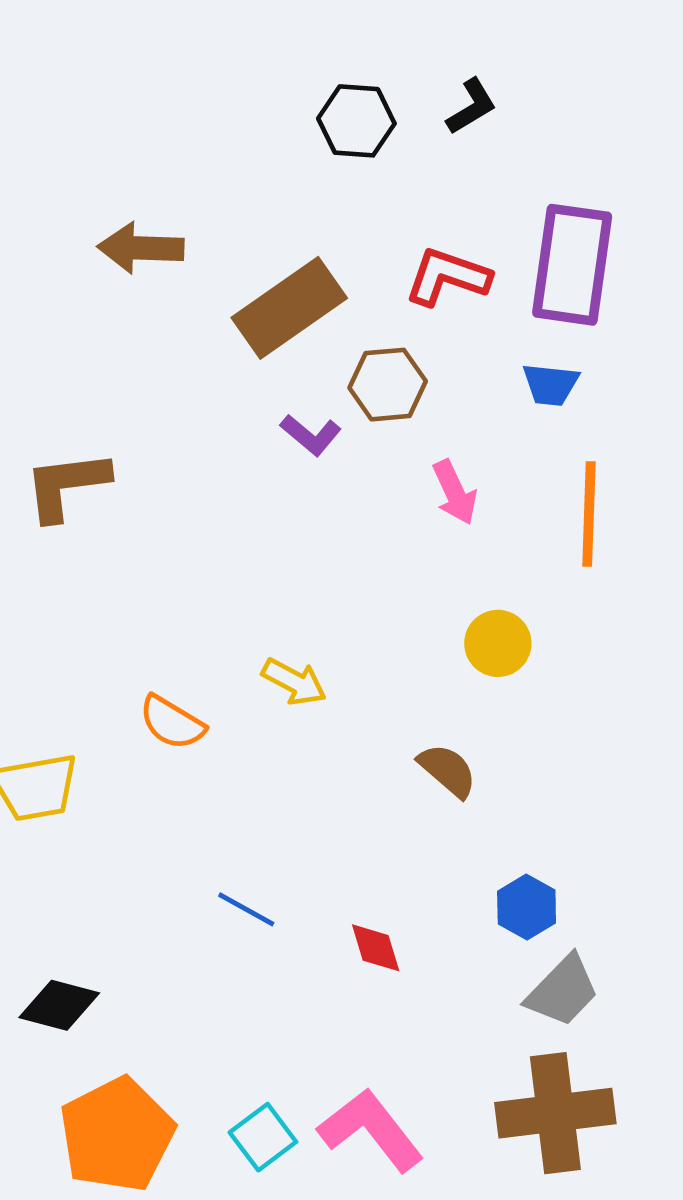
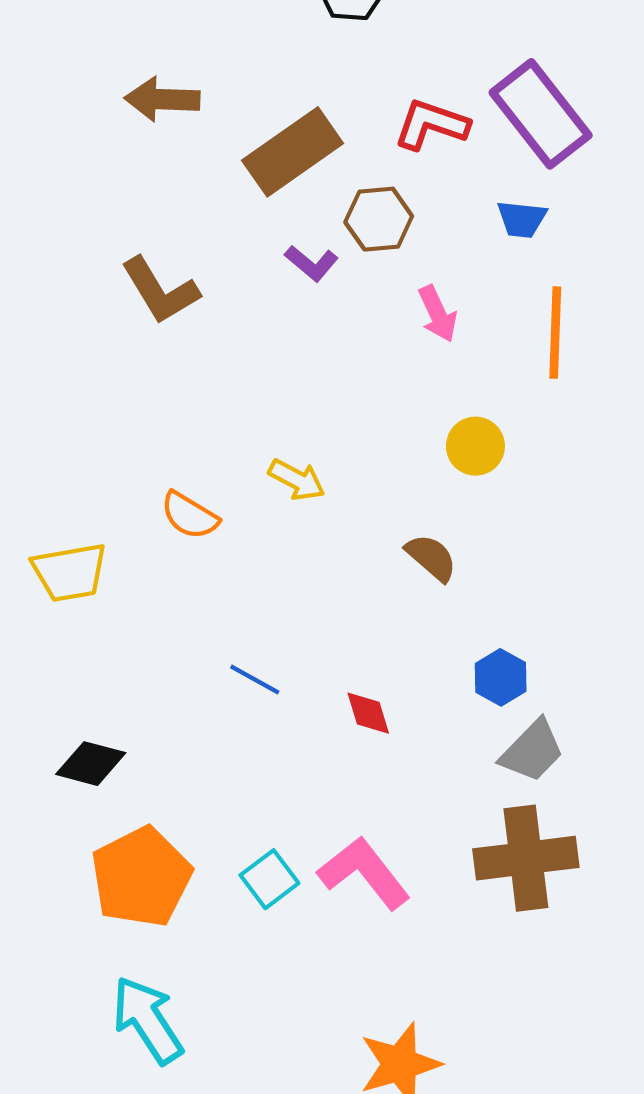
purple rectangle: (572, 265) -> (541, 114), turned -46
brown L-shape: (66, 485) -> (160, 291), moved, turned -114

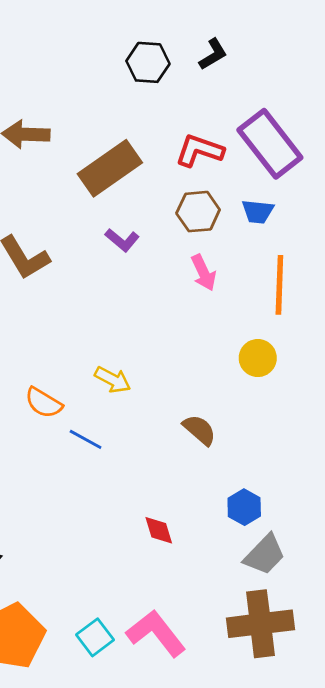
brown hexagon: (379, 219) -> (198, 212), moved
yellow circle: (475, 446) -> (258, 358), moved
blue line: (255, 679) -> (86, 439), moved

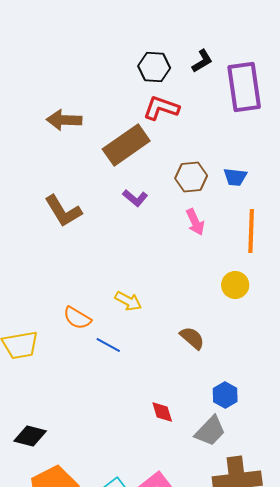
purple rectangle: (270, 144) -> (244, 87), moved, turned 30
red L-shape: (199, 151) -> (161, 108), moved
gray trapezoid: (265, 555) -> (210, 431), moved

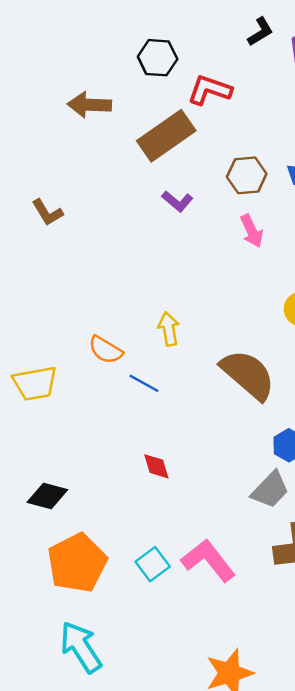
black hexagon: (154, 67) -> (158, 58), moved
brown L-shape: (63, 211) -> (47, 212), moved, size x0.7
yellow arrow: (128, 301) -> (169, 329), turned -128
brown semicircle: (192, 338) -> (248, 375), size x1.8
red diamond: (162, 412) -> (156, 466), moved

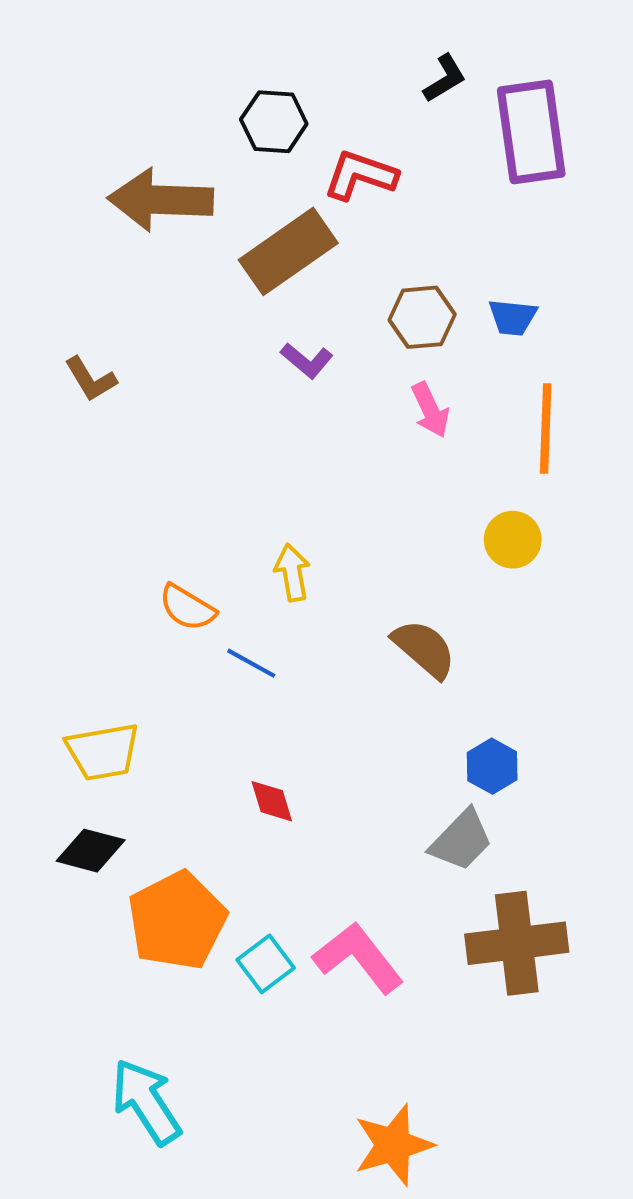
brown arrow: (89, 105) -> (161, 200), size x1.4
brown semicircle: (248, 375) -> (424, 649), size x0.7
yellow trapezoid: (35, 383) -> (103, 752), moved
orange pentagon: (77, 563) -> (177, 921), moved

